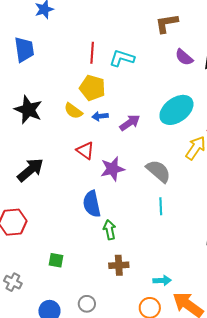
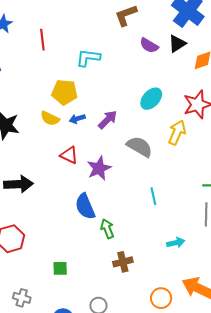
red line: (92, 53) -> (42, 40), moved
cyan ellipse: (176, 110) -> (151, 99), size x0.7
black arrow: (30, 170) -> (18, 184), turned 48
gray semicircle: (158, 171) -> (140, 147), moved
cyan arrow: (162, 280) -> (176, 243), moved

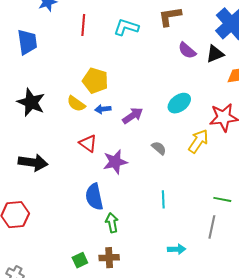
cyan L-shape: (88, 58) -> (126, 27), moved
gray semicircle: (140, 147) -> (159, 148), size x0.6
brown cross: (123, 262) -> (109, 258), moved
green square: (60, 268) -> (80, 260), moved, turned -35

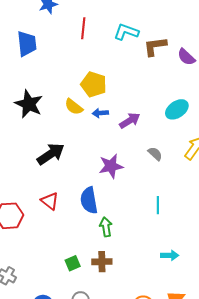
brown L-shape: (170, 16) -> (155, 46), moved
red triangle: (88, 143) -> (50, 201), moved
black arrow: (33, 163) -> (51, 154), moved, turned -44

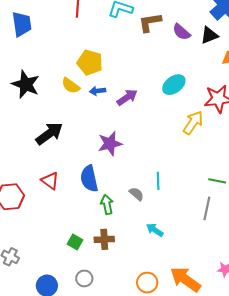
gray semicircle: (155, 154) -> (136, 194), moved
cyan arrow: (170, 255) -> (155, 230), moved, turned -144
green square: (73, 263) -> (75, 242), turned -35

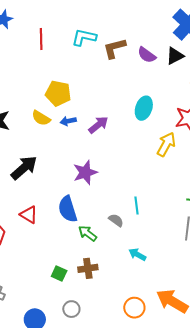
cyan ellipse: (174, 85) -> (144, 108), turned -30
green arrow: (107, 204) -> (88, 233), turned -36

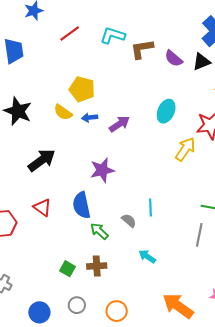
red line: (41, 39) -> (70, 34), turned 50
orange circle: (134, 308) -> (117, 311), moved

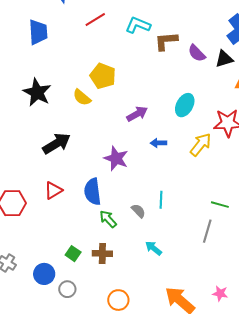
blue arrow: (90, 118) -> (158, 143), moved
purple star: (102, 170) -> (116, 158), turned 30
red triangle: (42, 207) -> (53, 190), turned 48
gray circle: (77, 305) -> (67, 289), moved
blue circle: (39, 312) -> (44, 274), moved

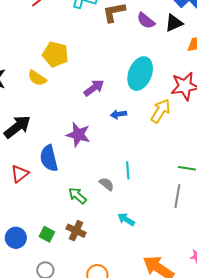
cyan ellipse: (185, 105) -> (140, 74), size x1.4
blue semicircle: (92, 192) -> (49, 158), moved
brown cross: (102, 253) -> (76, 231), turned 30
blue circle: (44, 274) -> (16, 238), moved

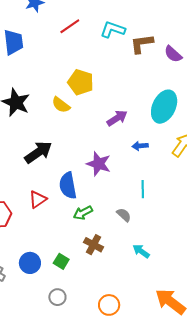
cyan line: (128, 170) -> (143, 189), moved
green arrow: (77, 196) -> (83, 213), moved, turned -72
brown cross: (76, 231) -> (94, 245), moved

